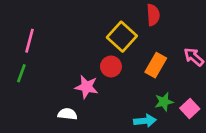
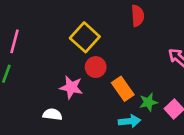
yellow square: (122, 37) -> (85, 37), moved
orange rectangle: (156, 65) -> (123, 89), moved, turned -65

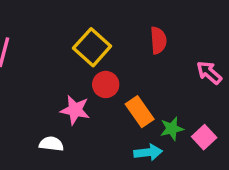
red semicircle: (138, 16) -> (158, 40), moved

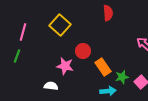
red semicircle: (158, 40) -> (108, 13), moved
yellow square: (92, 47) -> (60, 25), moved

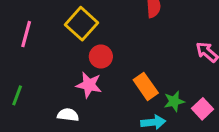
red circle: (83, 51) -> (101, 57), moved
green line: (17, 56) -> (17, 95), moved

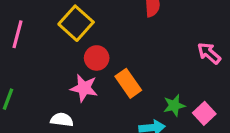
orange rectangle: (146, 86) -> (128, 83), moved

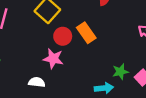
orange rectangle: (128, 83) -> (86, 33), moved

